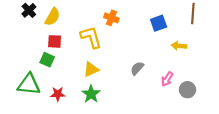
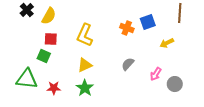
orange cross: (111, 18) -> (127, 28), moved
yellow L-shape: (91, 37) -> (85, 35), turned -140
yellow arrow: (179, 46) -> (167, 43), turned -32

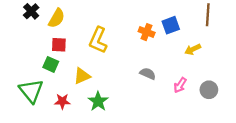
gray semicircle: (128, 64) -> (148, 74), turned 72
yellow triangle: (85, 65) -> (82, 76), moved
green triangle: (27, 79) -> (31, 91), turned 45
gray circle: (175, 84) -> (209, 90), moved

